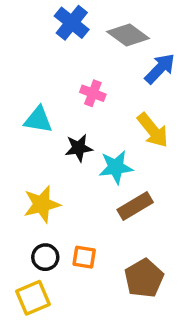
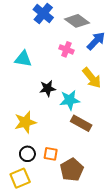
pink cross: (93, 93) -> (66, 49), moved
cyan triangle: (38, 120) -> (23, 59), moved
brown rectangle: (135, 206) -> (81, 123), turned 60
brown pentagon: (144, 278) -> (72, 170), moved

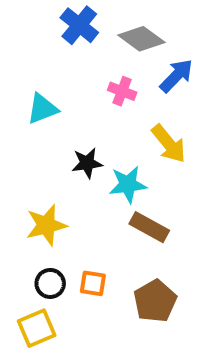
cyan triangle: (23, 59) -> (42, 109), turned -30
brown pentagon: (72, 170) -> (155, 301), moved

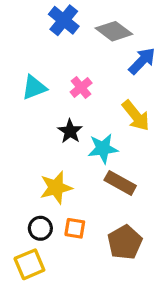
pink cross: (122, 91) -> (81, 87), moved, turned 30
black star: (87, 163) -> (70, 131), turned -30
yellow star: (46, 225) -> (56, 188), moved

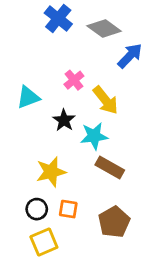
cyan triangle: (34, 87) -> (28, 97), moved
yellow arrow: (136, 116) -> (106, 100), moved
yellow square: (29, 264) -> (44, 242), moved

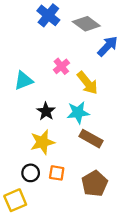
black star: (64, 120) -> (46, 111), moved
yellow square: (44, 242) -> (15, 200), moved

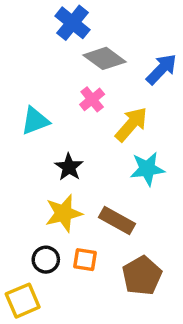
gray diamond: (86, 24) -> (105, 58), moved
yellow arrow: (87, 83) -> (131, 124), turned -100
cyan star: (78, 113) -> (147, 169), moved
brown rectangle: (91, 139) -> (117, 220), moved

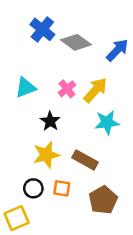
blue cross: (73, 23) -> (42, 29), moved
pink cross: (92, 99) -> (67, 89), moved

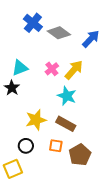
black star: (50, 121) -> (12, 88), moved
cyan star: (107, 122) -> (67, 96), moved, turned 30
orange square: (62, 188) -> (56, 146), moved

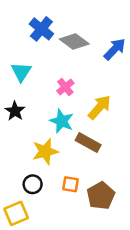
cyan triangle: (20, 68) -> (21, 72), moved, turned -36
yellow arrow: (74, 70) -> (100, 107), moved
cyan star: (67, 96) -> (62, 121), moved
brown rectangle: (66, 124) -> (88, 143), moved

